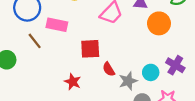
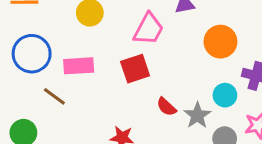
orange circle: (159, 23) -> (220, 42), moved
red square: (90, 49) -> (135, 69), moved

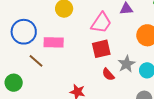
red square: (135, 69) -> (101, 49), moved
gray star: (197, 115) -> (126, 64), moved

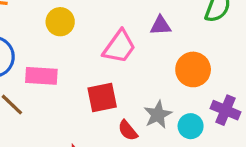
red square: (101, 49) -> (102, 98), moved

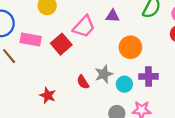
red square: (102, 98) -> (61, 44), moved, turned -36
purple cross: (225, 110) -> (148, 76), turned -30

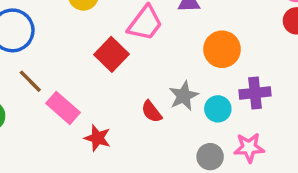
pink rectangle: (31, 40) -> (63, 108), moved, turned 36

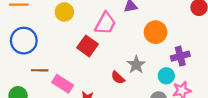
brown line: (30, 81) -> (40, 70), turned -35
cyan circle: (218, 109) -> (166, 76), moved

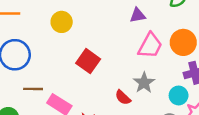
pink trapezoid: (105, 23) -> (150, 46), moved
orange circle: (156, 32) -> (183, 42), moved

